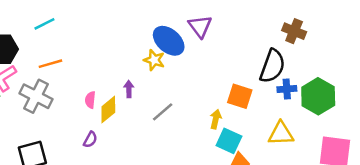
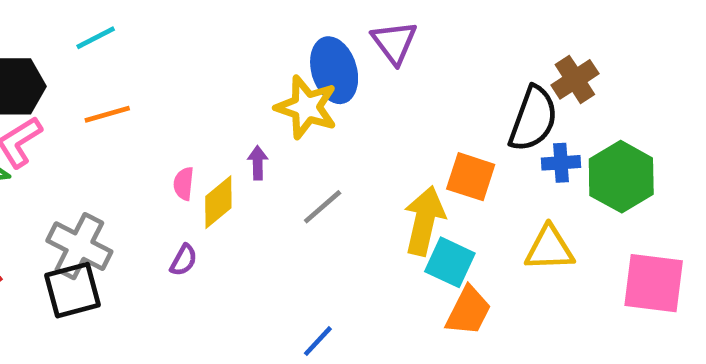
brown cross: (294, 31) -> (575, 79), moved, turned 35
blue ellipse: (169, 41) -> (334, 70), turned 32
yellow star: (154, 60) -> (306, 107), size x1.5
gray cross: (36, 96) -> (79, 246), moved
yellow arrow: (216, 119) -> (424, 221), size x1.8

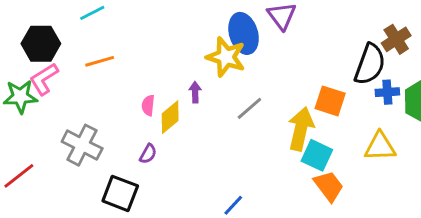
gray line: (323, 207) -> (249, 108), moved
black square: (72, 290) -> (120, 193), moved, turned 36
orange trapezoid: (468, 311) -> (329, 186), turned -64

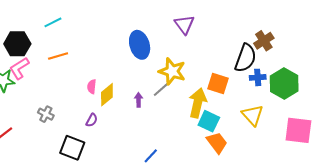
blue ellipse: (244, 33) -> (140, 45), moved
yellow star: (226, 57) -> (172, 71), moved
purple arrow: (195, 92) -> (139, 100), moved
gray cross: (82, 145) -> (46, 114), size x0.6
yellow triangle: (380, 146) -> (253, 115), turned 50

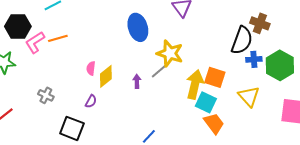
brown cross: (264, 41) -> (260, 23), turned -36
pink L-shape: (19, 68) -> (35, 42), moved
orange square: (218, 84) -> (215, 77), moved

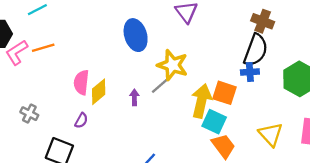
brown cross: (260, 23) -> (263, 21), moved
blue cross: (254, 59) -> (250, 72), moved
pink semicircle: (91, 68) -> (81, 82), size x1.5
yellow triangle: (249, 96) -> (271, 134), moved

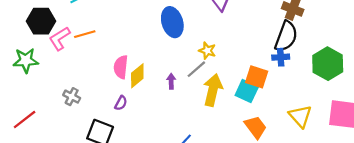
yellow star: (173, 65) -> (207, 51), size x0.6
yellow arrow: (201, 101) -> (213, 90), moved
cyan square: (214, 122) -> (247, 91), moved

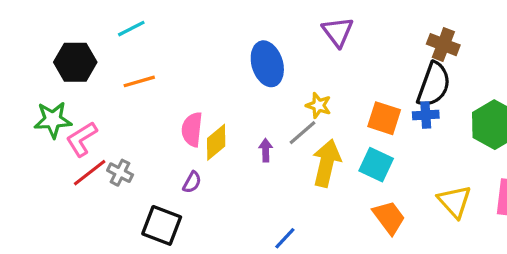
pink L-shape: (60, 39) -> (82, 139), moved
orange square: (257, 77) -> (384, 118), moved
red line: (25, 120) -> (90, 173), moved

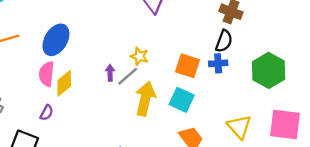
blue ellipse: (267, 64) -> (56, 40), moved, turned 48
black semicircle: (434, 85) -> (224, 41), size x0.7
purple arrow: (266, 150) -> (110, 73), moved

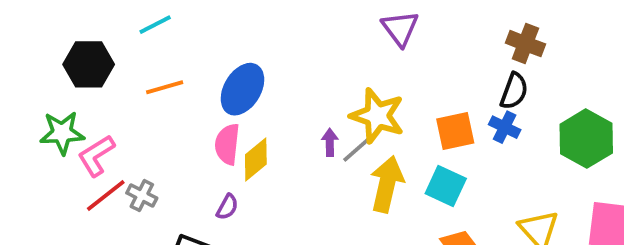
yellow star: (139, 56) -> (377, 116), size x1.8
blue cross: (218, 63) -> (505, 127), turned 30
orange square: (188, 66) -> (455, 131), turned -30

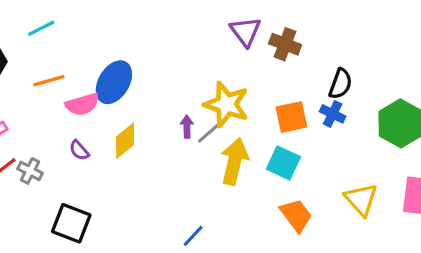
brown cross: (525, 44) -> (285, 44), moved
pink semicircle: (227, 144) -> (82, 104), moved, turned -112
purple semicircle: (227, 207) -> (79, 150), moved, turned 110

